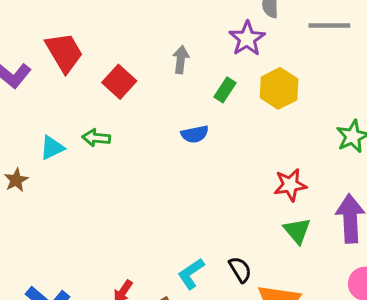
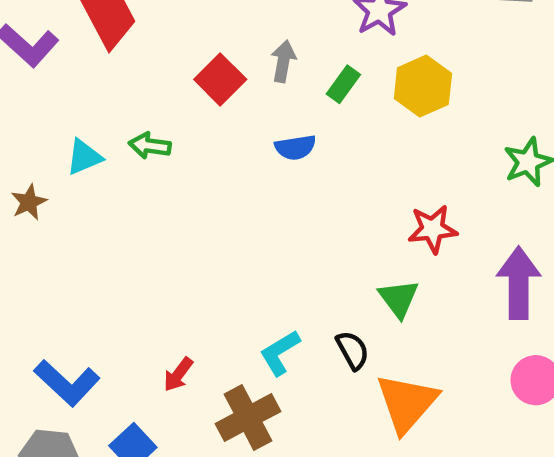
gray arrow: (181, 60) -> (283, 61), moved
red square: (119, 82) -> (220, 79), moved
green triangle: (297, 231) -> (399, 299), moved

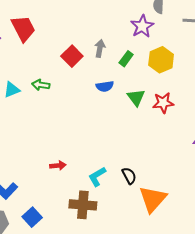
red star: (433, 229) -> (163, 103), moved
green triangle: (399, 299) -> (136, 97), moved
red arrow: (178, 374) -> (58, 166), moved, turned -133
brown cross: (248, 418) -> (83, 205), turned 32

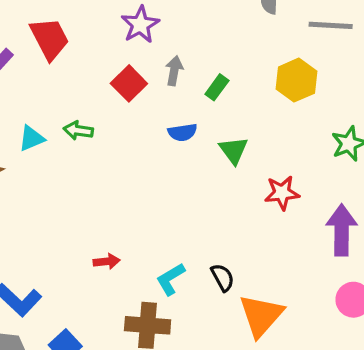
purple star: (142, 26) -> (140, 25), moved
yellow hexagon: (161, 60) -> (296, 80), moved
red star: (163, 103) -> (282, 193), moved

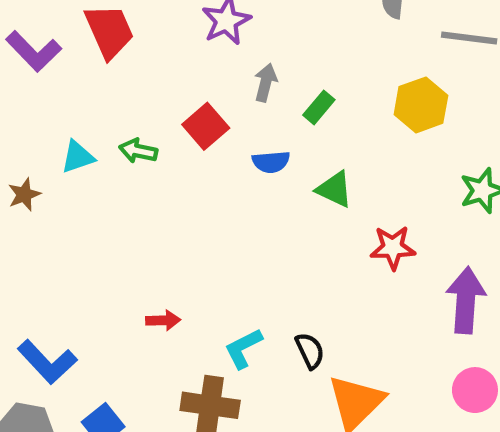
red square: (129, 83) -> (206, 126), moved
green triangle: (233, 150) -> (335, 189), turned -32

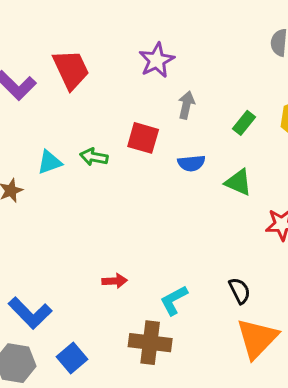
green rectangle: (319, 107) -> (244, 123), moved
red square: (206, 126) -> (143, 138), turned -32
black semicircle: (310, 351) -> (240, 291), moved

